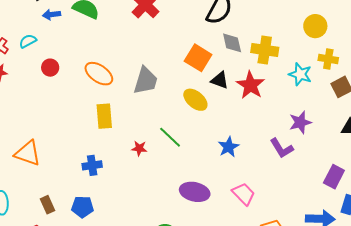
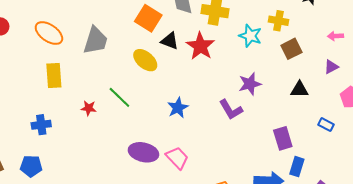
purple rectangle: (334, 177) -> (283, 138), turned -45
pink trapezoid: (244, 194) -> (177, 158), moved

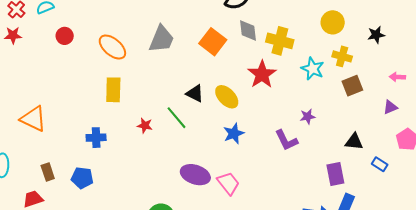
gray trapezoid: (96, 40) -> (161, 39), moved
black triangle: (170, 41) -> (195, 93), moved
yellow ellipse: (145, 60) -> (227, 97), moved
purple star: (250, 84) -> (308, 117), size x0.7
black triangle: (299, 90) -> (354, 142), moved

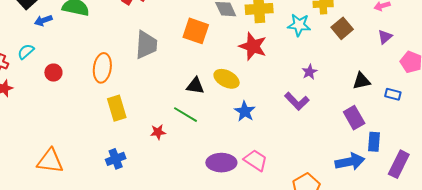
orange ellipse: (112, 47) -> (102, 68), turned 76

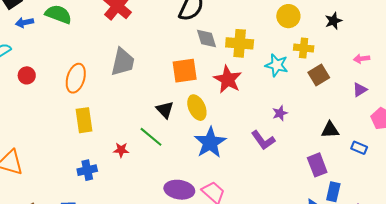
orange square: (196, 31) -> (185, 71), moved, turned -36
yellow ellipse: (227, 79) -> (197, 108), turned 30
black triangle: (195, 86) -> (165, 110), turned 30
blue star: (245, 111) -> (210, 142), size x1.5
blue cross: (116, 159) -> (87, 170), moved

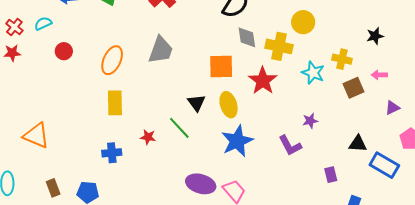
yellow circle: (288, 16) -> (303, 22), moved
pink arrow: (362, 59) -> (379, 75), moved
blue rectangle: (359, 148) -> (384, 165), size x1.8
purple rectangle: (317, 165) -> (331, 175), moved, size x0.7

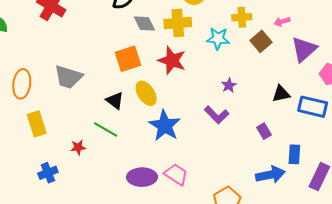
gray trapezoid: (161, 50) -> (68, 77), moved, turned 104
purple triangle: (392, 108) -> (304, 49), size x1.8

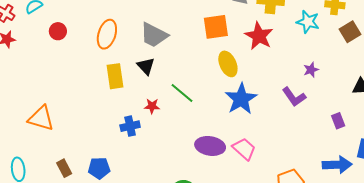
black triangle: (115, 101) -> (146, 66), moved
blue cross: (48, 173) -> (130, 126), moved

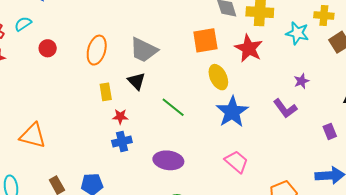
yellow rectangle: (115, 76) -> (106, 92), size x0.7
red star: (152, 106) -> (120, 117), moved
purple ellipse: (210, 146) -> (168, 160), moved

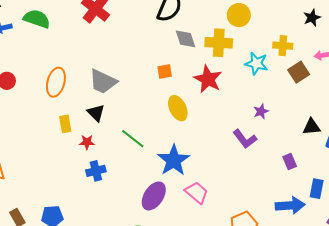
orange square: (205, 40) -> (165, 72), size x0.6
blue star: (232, 112) -> (174, 160), moved
red star: (120, 117) -> (87, 142), moved
blue cross: (122, 141) -> (96, 171), moved
purple ellipse: (168, 160) -> (154, 196), moved, turned -64

